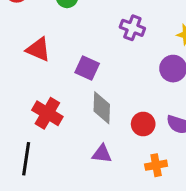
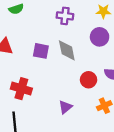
gray diamond: (102, 108) -> (67, 50), moved
purple triangle: (102, 154) -> (65, 107), turned -32

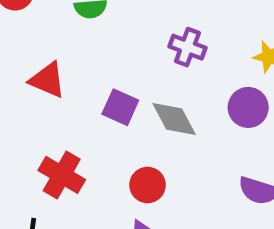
gray diamond: (67, 50) -> (174, 119), turned -30
red circle: (89, 80) -> (148, 185), moved

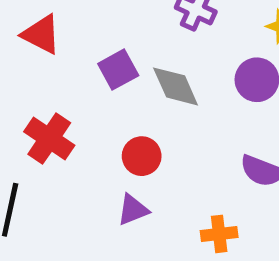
purple square: (120, 107) -> (118, 70), turned 33

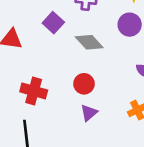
purple square: (118, 70) -> (53, 23), moved

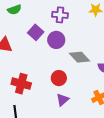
purple circle: (130, 25) -> (56, 40), moved
gray diamond: (89, 42) -> (80, 57), moved

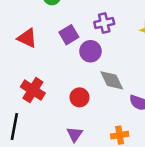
purple cross: (60, 15) -> (104, 23), turned -35
purple triangle: (63, 100) -> (75, 134), moved, turned -32

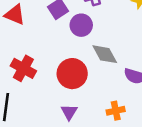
red circle: (79, 97) -> (72, 74), size x1.5

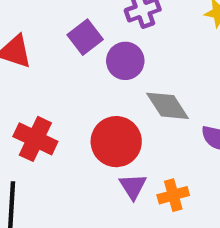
orange cross: (116, 111) -> (173, 195), moved
purple triangle: (69, 112) -> (133, 186), moved

